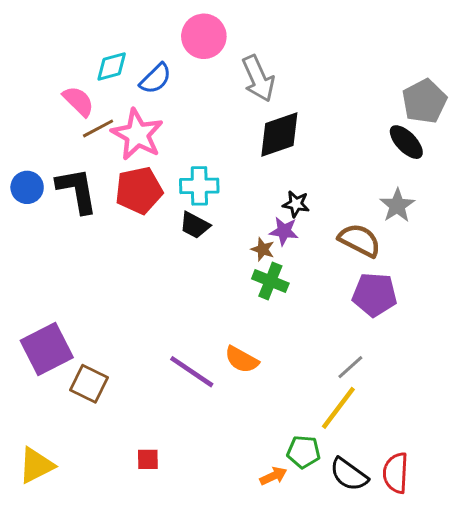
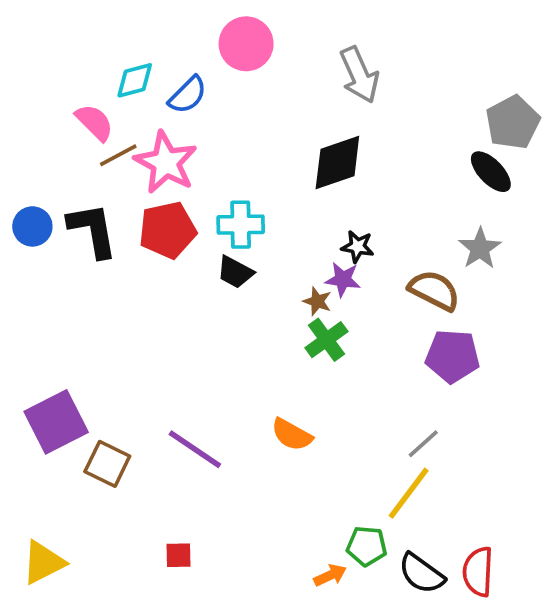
gray arrow: (258, 79) -> (359, 75), moved
green cross: (270, 281) -> (326, 340), turned 32
purple line: (192, 372) -> (195, 449), moved

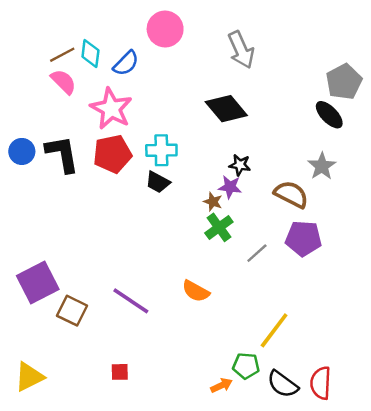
cyan diamond: (135, 80) -> (90, 54), turned -68
brown line: (118, 155) -> (62, 55), moved
black diamond: (337, 163) -> (226, 109), turned 69
gray line: (423, 444) -> (257, 253), moved

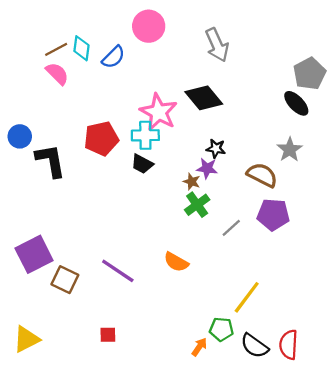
pink star: (111, 109) -> (159, 112), moved
black L-shape: (62, 154) -> (51, 161), moved
orange arrow: (221, 385) -> (199, 347), turned -30

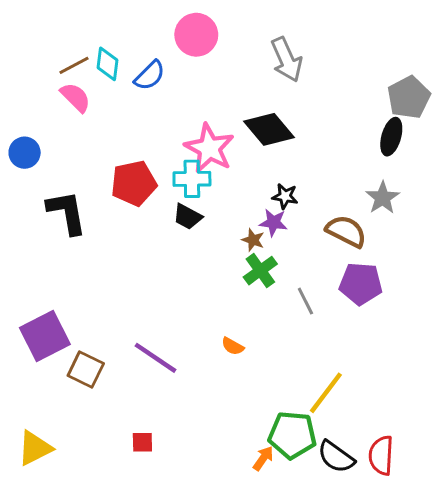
black ellipse: (296, 103) -> (391, 137), turned 60
blue circle: (20, 136) -> (25, 153), moved
gray line: (231, 228) -> (305, 301), turned -75
orange semicircle: (176, 262) -> (233, 346), size x0.7
green pentagon: (221, 329) -> (292, 435), size x1.5

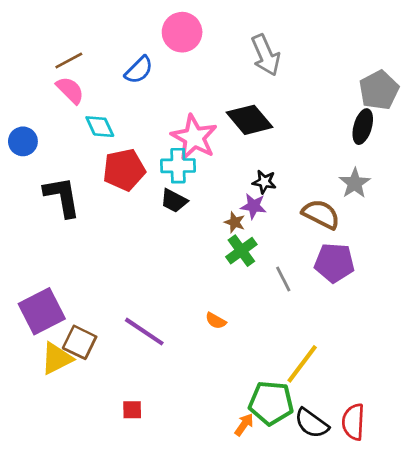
cyan diamond: (107, 64) -> (100, 127), moved, turned -32
yellow triangle: (35, 448) -> (57, 359), moved

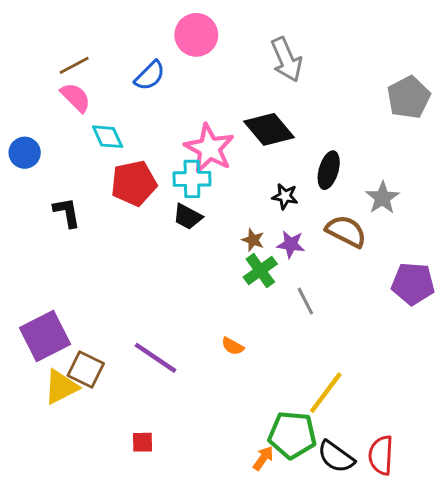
black ellipse: (363, 127) -> (329, 170), moved
black L-shape: (62, 197) -> (67, 212), size x0.7
purple star: (254, 206) -> (291, 244), moved
purple pentagon: (334, 263) -> (413, 284), moved

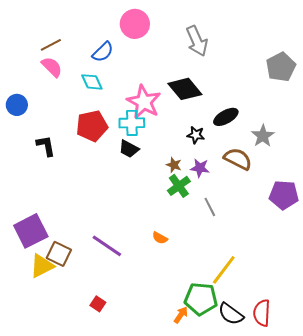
cyan diamond: (108, 137) -> (92, 82), moved
black ellipse: (329, 170) -> (226, 117), turned 45
red square: (142, 442) -> (98, 304), turned 35

